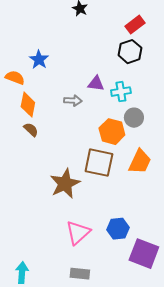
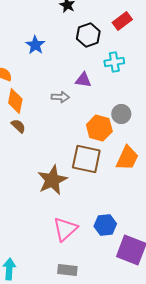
black hexagon: (130, 52) -> (88, 35), moved
blue star: (39, 60) -> (35, 45), moved
cyan cross: (121, 92) -> (114, 62), moved

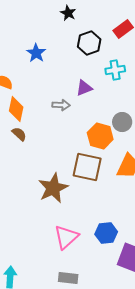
purple triangle: (83, 80) -> (84, 88), turned -30

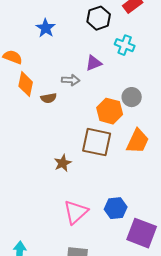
cyan cross: (115, 70) -> (125, 45), turned 30
brown semicircle: (19, 134) -> (49, 98), moved, turned 126
brown star: (53, 188) -> (63, 163), size x0.6

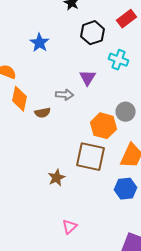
purple triangle: (94, 63) -> (88, 78), turned -36
blue hexagon: (116, 208) -> (126, 189), moved
pink triangle: (76, 212) -> (70, 227), size x0.6

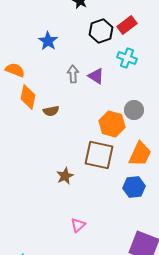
red rectangle: (126, 19) -> (127, 25), moved
purple triangle: (88, 78) -> (96, 76), turned -30
gray arrow: (64, 95) -> (73, 74), moved, turned -96

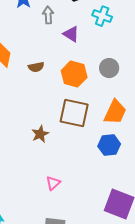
gray arrow: (73, 74) -> (48, 15), moved
brown semicircle: (51, 111) -> (36, 67), moved
orange hexagon: (112, 124) -> (74, 74), moved

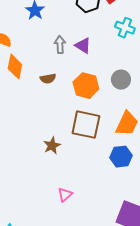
gray arrow: (48, 15) -> (60, 45), moved
cyan cross: (102, 16) -> (125, 28), moved

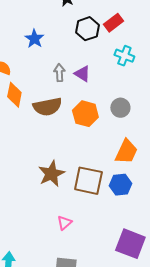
brown semicircle: (48, 79) -> (47, 107), size x1.8
brown square: (86, 125) -> (88, 181), moved
brown star: (52, 146) -> (51, 174), size x1.5

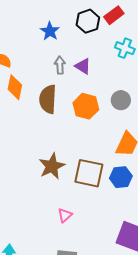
blue star: (34, 39) -> (50, 31), moved
brown semicircle: (47, 107) -> (48, 99), turned 104

